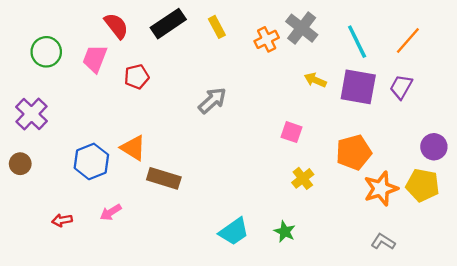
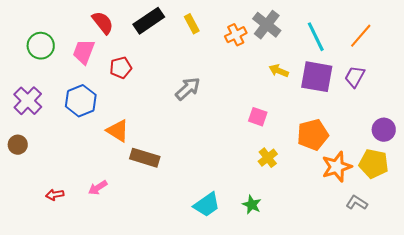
blue hexagon: (91, 161) -> (81, 101), moved
gray L-shape: (383, 242) -> (357, 203), moved

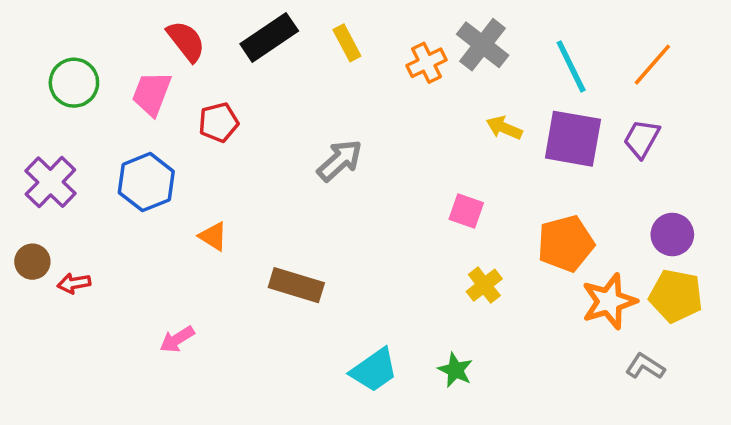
purple circle: (384, 130) -> (672, 234), moved
orange triangle: (118, 131) -> (213, 236), size x0.7
brown rectangle: (145, 158) -> (296, 285), moved
red arrow: (55, 195) -> (74, 283), moved

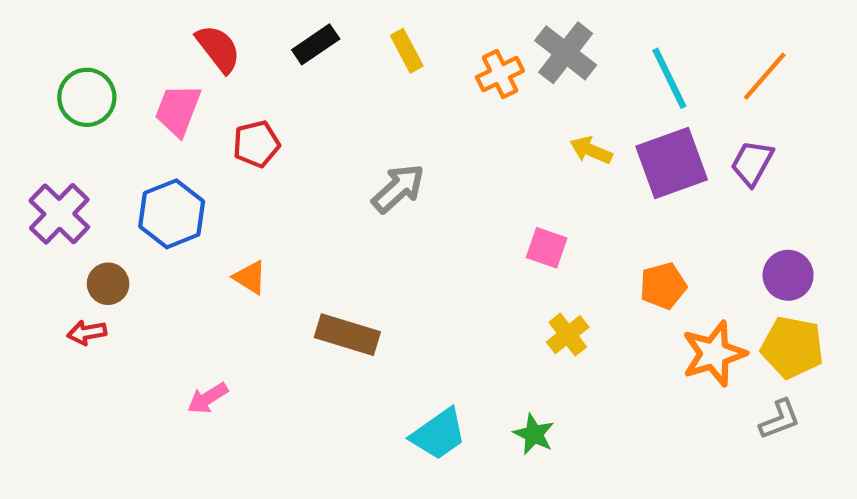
black rectangle: (269, 37) -> (316, 44), size x0.7
purple square: (573, 139) -> (672, 163), turned -30
orange pentagon: (566, 244) -> (663, 286), size x0.7
brown circle: (32, 262) -> (108, 284), moved
gray L-shape: (645, 366) -> (780, 419), moved, turned 126

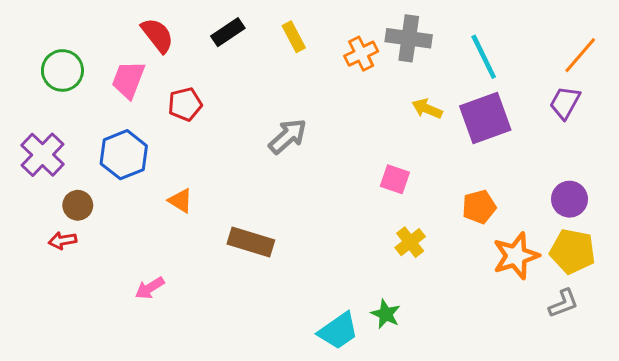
gray cross: (566, 53) -> (409, 38), turned -30
orange line: (765, 76) -> (580, 55), moved
purple trapezoid: (752, 163) -> (565, 103), moved
cyan trapezoid: (439, 434) -> (338, 331), moved

